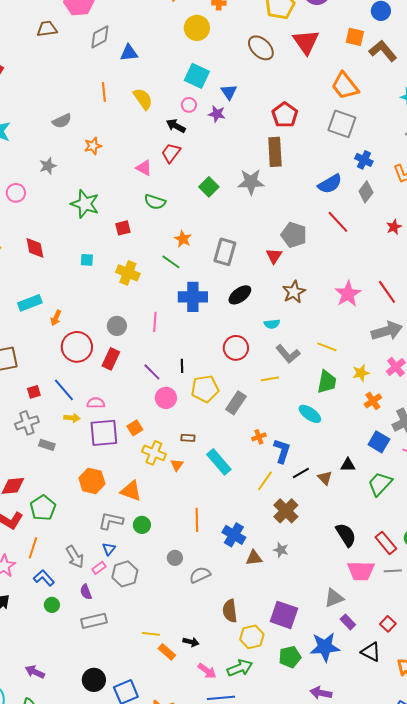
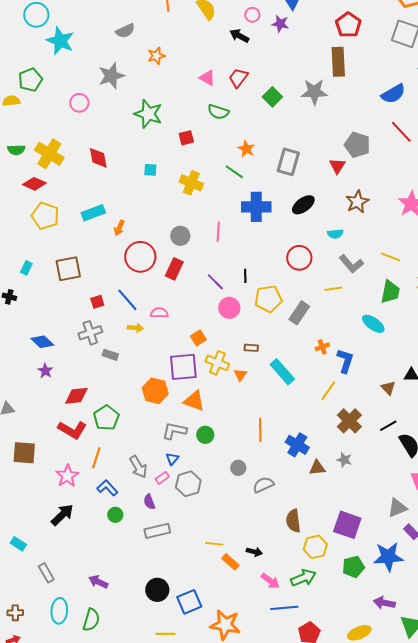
red trapezoid: (171, 153) -> (238, 78), moved
gray star: (48, 166) -> (111, 76), size x1.5
purple square: (104, 433) -> (183, 367), moved
black line: (301, 473) -> (388, 426), moved

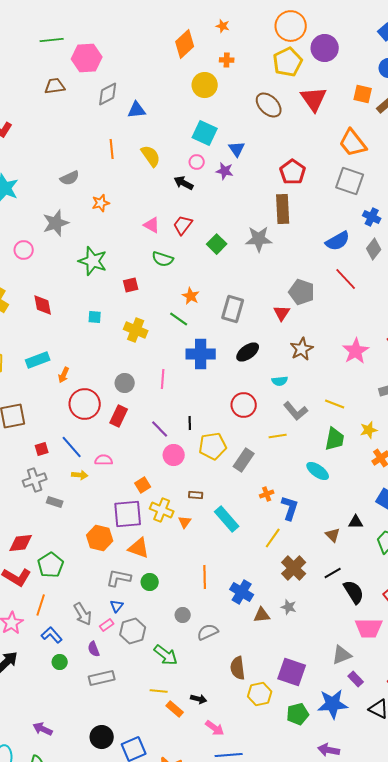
green arrow: (303, 578) -> (166, 655), moved, turned 60

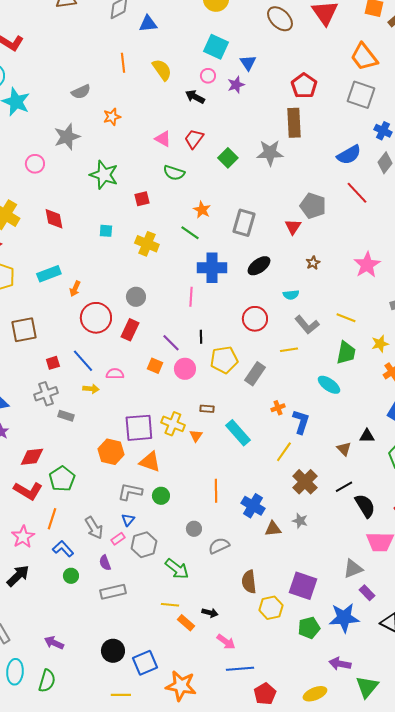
purple star: (225, 171) -> (236, 85), turned -30
brown star: (302, 349) -> (313, 263), size x0.6
pink line: (163, 379) -> (191, 297), moved
orange square: (143, 485) -> (155, 366), moved, turned -35

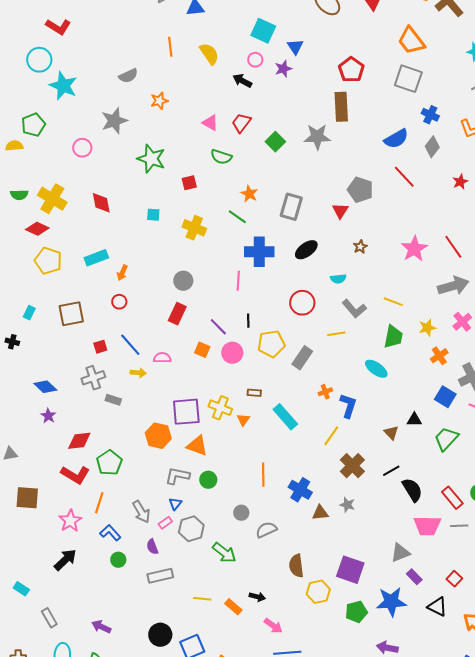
red circle: (96, 318) -> (119, 302), moved, size x0.5
yellow line: (170, 605) -> (202, 599), moved

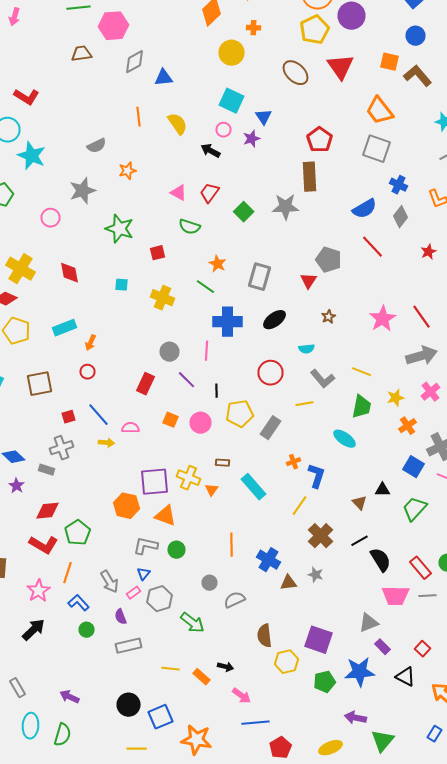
gray circle: (183, 281) -> (170, 352), moved
purple line: (218, 327) -> (186, 380), moved
gray rectangle: (113, 400) -> (46, 470), moved

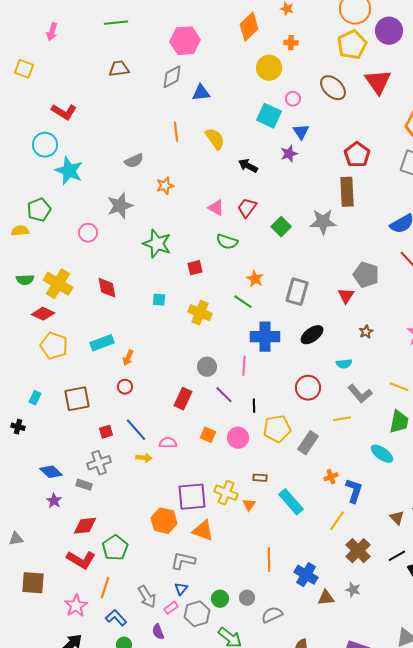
pink hexagon: (114, 26) -> (185, 41), moved
pink circle: (224, 130) -> (293, 99), moved
green circle: (176, 550) -> (220, 599), moved

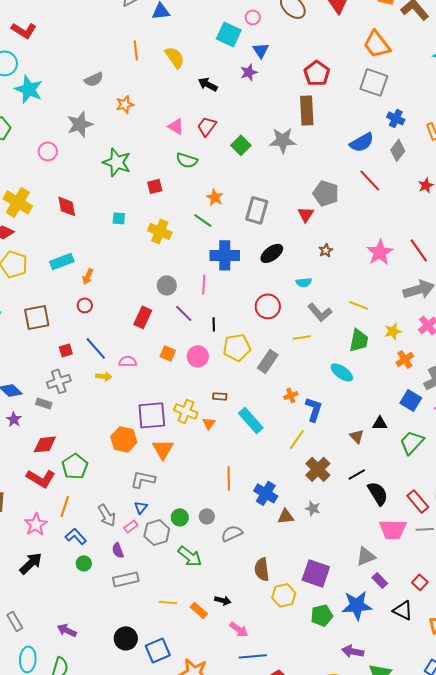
orange triangle: (203, 531) -> (163, 449), turned 40

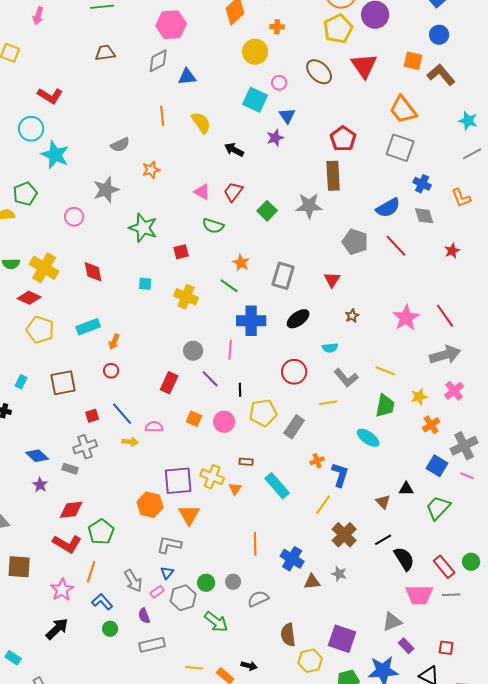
gray diamond: (398, 150) -> (424, 216), turned -55
gray pentagon: (326, 193) -> (355, 242), moved
red square: (420, 582) -> (446, 648), turned -35

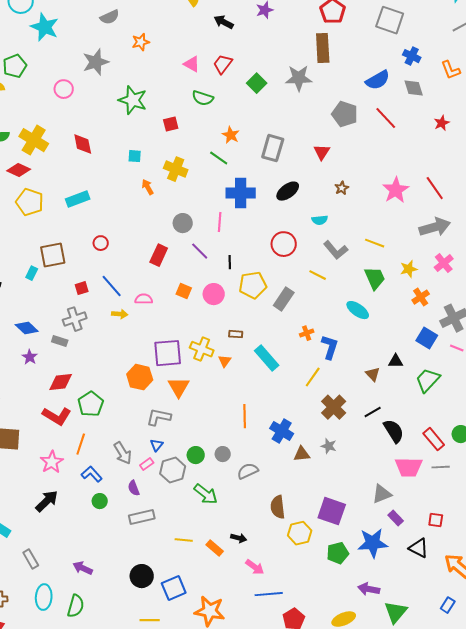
orange arrow: (114, 342) -> (148, 187), moved, turned 126
cyan rectangle: (21, 382) -> (32, 273), moved
yellow line: (328, 403) -> (318, 275), turned 36
green trapezoid: (385, 406) -> (375, 278), turned -35

